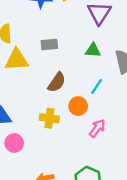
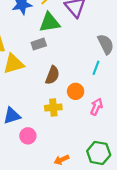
green triangle: (93, 50) -> (50, 22), moved, size x1.5
cyan line: (97, 86) -> (96, 68), moved

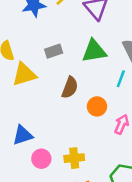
green triangle: (50, 22) -> (94, 51), moved
yellow cross: (53, 108) -> (74, 158), moved

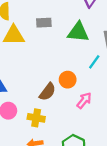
brown semicircle: (70, 88) -> (48, 92), moved

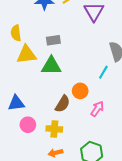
green triangle: (78, 32) -> (51, 66), moved

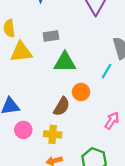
green triangle: (51, 66) -> (65, 62), moved
pink arrow: (97, 109) -> (112, 121), moved

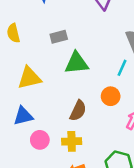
yellow triangle: (21, 52) -> (29, 78), moved
orange circle: (81, 92) -> (111, 96), moved

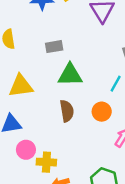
brown semicircle: (78, 111) -> (67, 111), moved, turned -40
yellow cross: (72, 141) -> (46, 162), moved

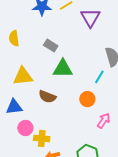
gray rectangle: (54, 47) -> (51, 45), turned 40
brown semicircle: (67, 111) -> (47, 97), moved, turned 120

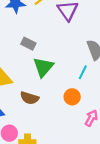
green triangle: (63, 69) -> (43, 67), turned -45

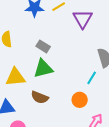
green triangle: (43, 67) -> (43, 69), moved, turned 30

